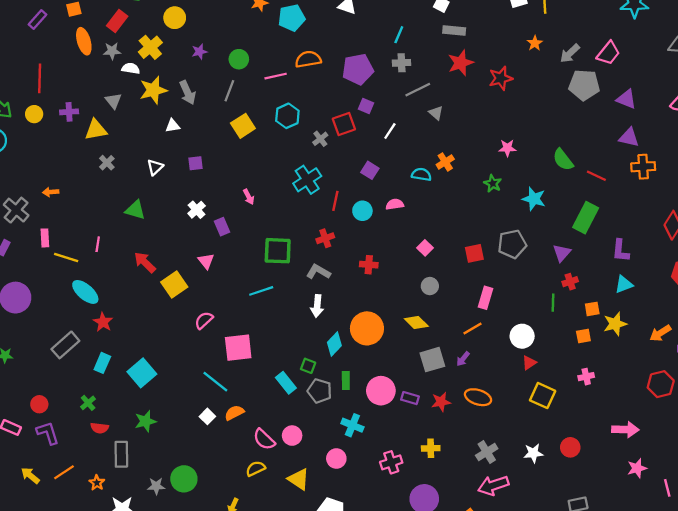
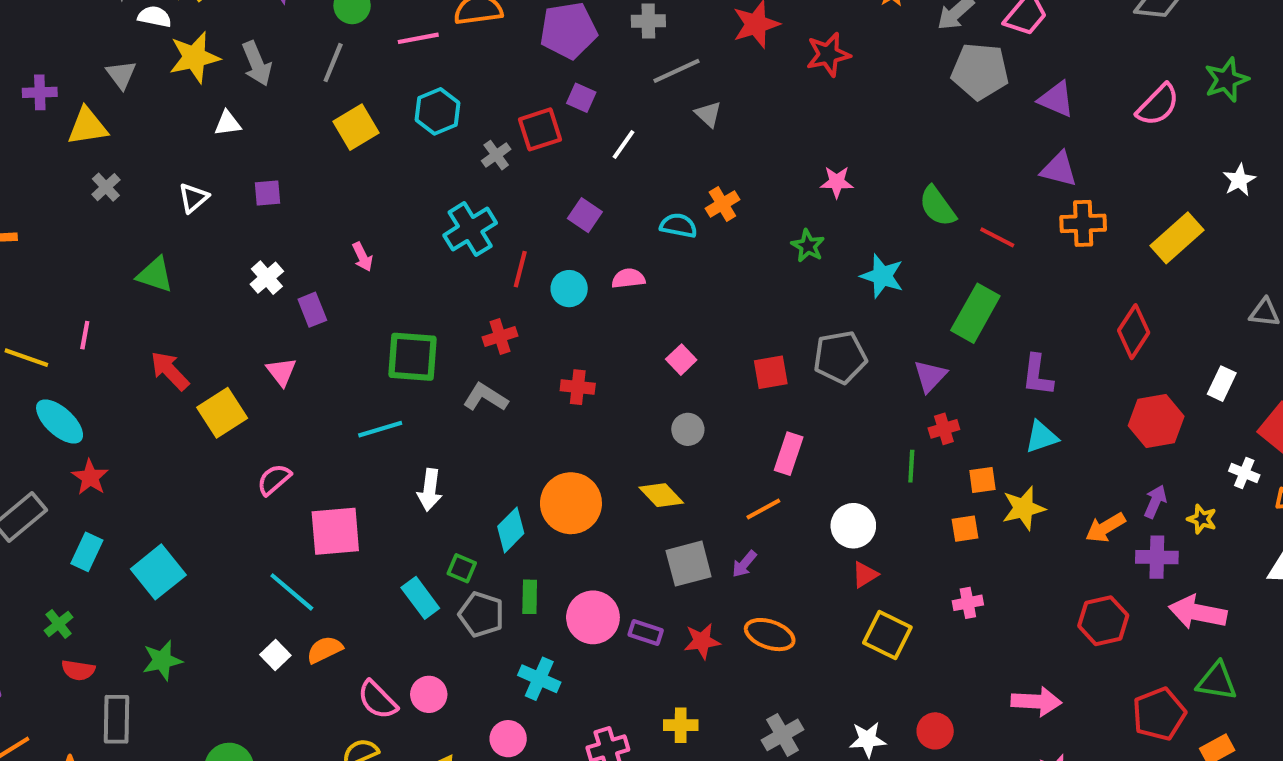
white arrow: (317, 306) -> (430, 490), moved

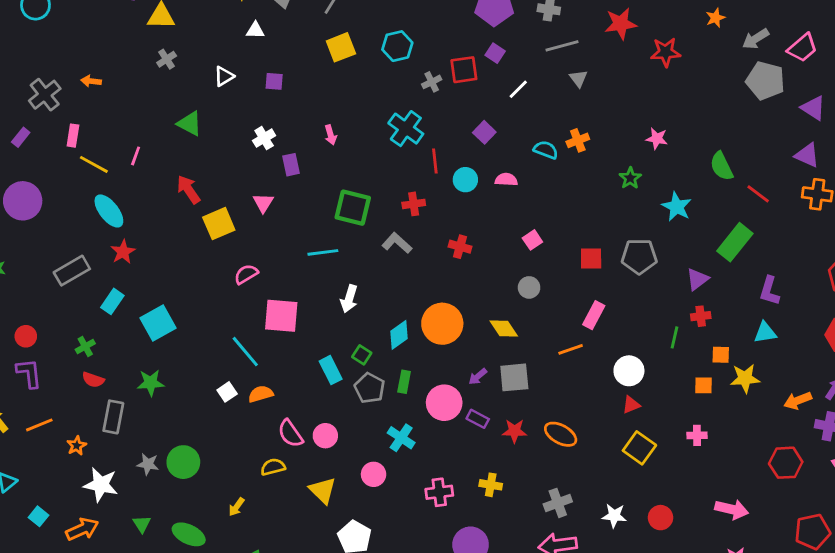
cyan cross: (470, 229) -> (406, 129), turned -32
red line: (520, 269) -> (435, 161), turned -30
purple arrow: (744, 564) -> (478, 377), moved

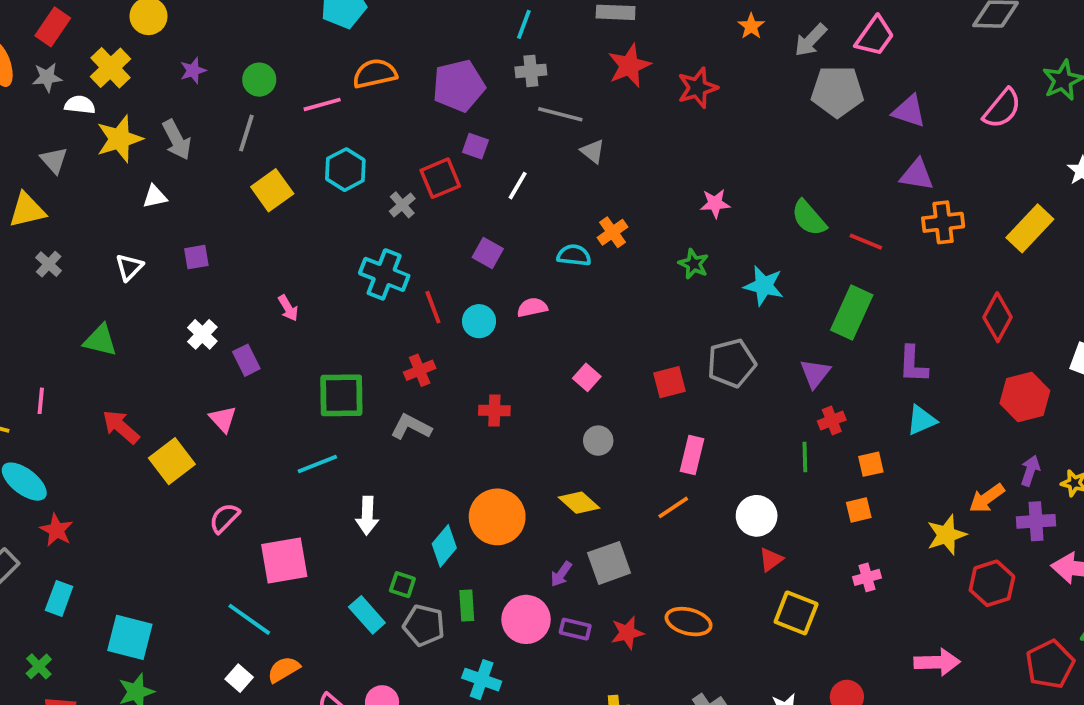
gray line: (562, 46) -> (560, 114), turned 44
cyan square: (158, 323) -> (130, 637), moved, turned -32
yellow star: (745, 378) -> (946, 535), moved

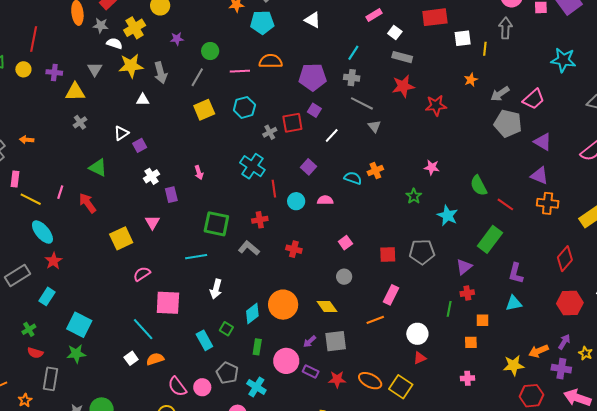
purple square: (196, 257) -> (140, 145), moved, turned -32
red arrow: (121, 427) -> (88, 203), moved
yellow square: (796, 613) -> (401, 387), moved
gray pentagon: (424, 625) -> (227, 373), moved

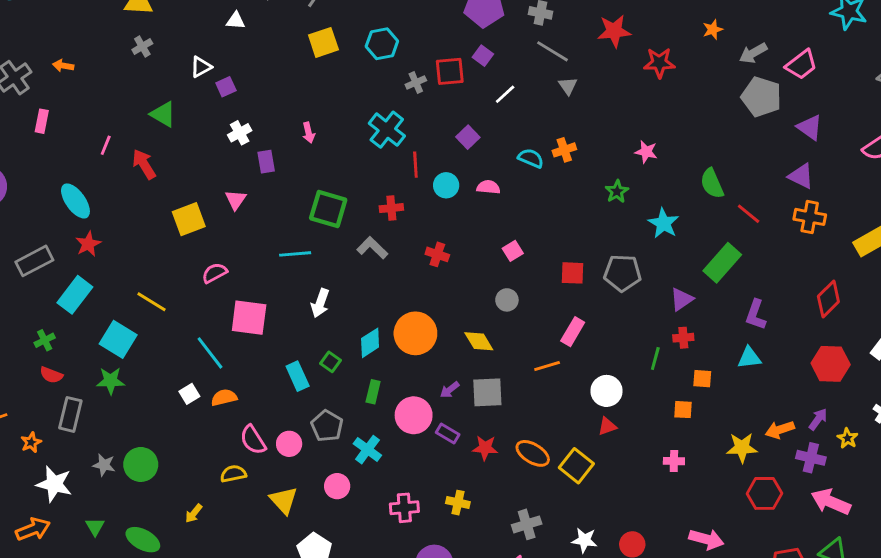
yellow line: (31, 199) -> (152, 302), moved
cyan rectangle: (47, 296) -> (75, 295), size x1.4

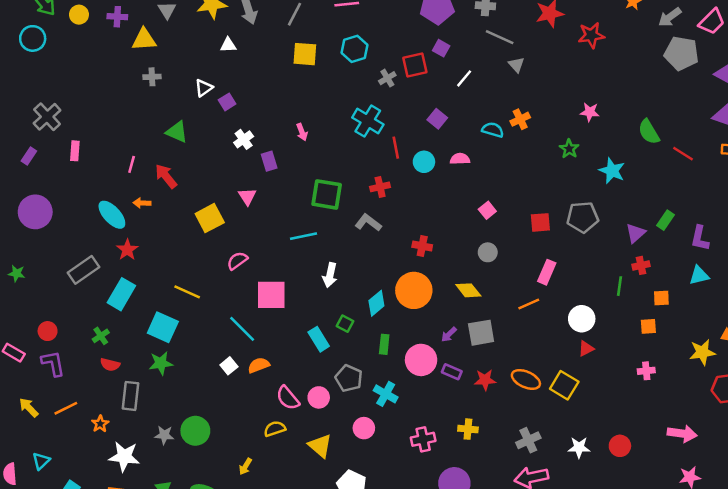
yellow square: (323, 42) -> (305, 54), turned 30
gray cross: (142, 47) -> (152, 77), turned 35
orange arrow: (63, 66) -> (142, 203), moved
red cross: (437, 254) -> (422, 246), moved
green rectangle: (722, 263) -> (666, 220), moved, size x0.6

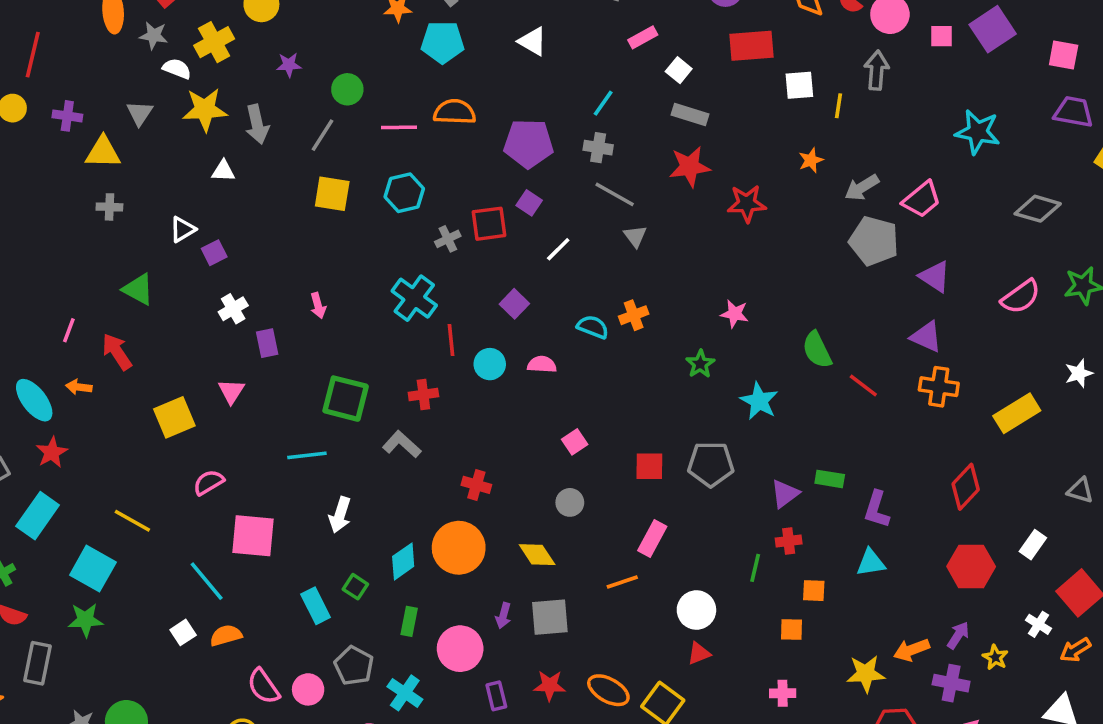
green rectangle: (666, 220) -> (830, 479), turned 60
purple arrow: (449, 335) -> (503, 616), turned -35
purple rectangle: (452, 372) -> (496, 696), moved, turned 48

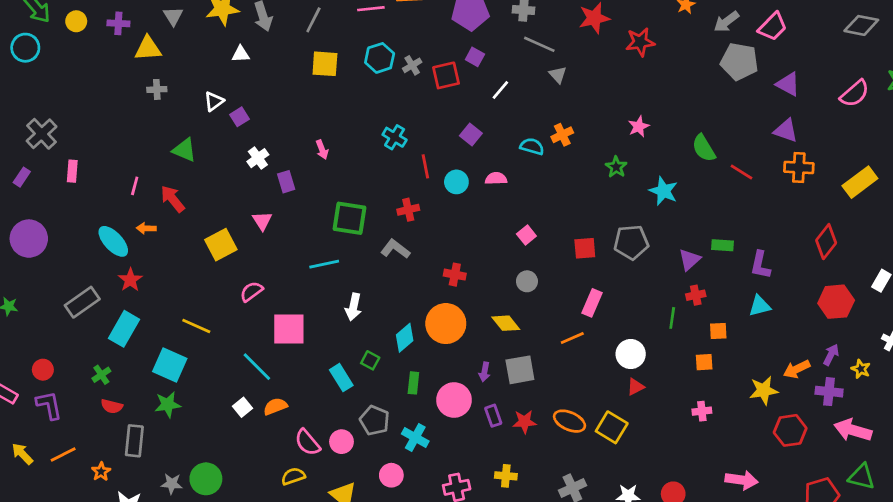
gray cross: (448, 239) -> (412, 65), moved
cyan cross: (414, 298) -> (395, 137), size x0.7
pink star: (735, 314) -> (639, 127), turned -30
purple rectangle: (496, 696) -> (493, 416), moved

